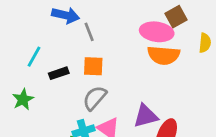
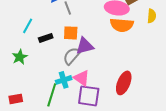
purple triangle: (146, 116) -> (85, 46), moved

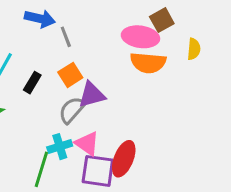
orange square: (71, 33) -> (70, 75), turned -35
black rectangle: (46, 38) -> (32, 83), turned -40
red ellipse: (124, 83) -> (124, 159), moved

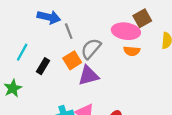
orange semicircle: (148, 63) -> (132, 51), size x0.6
gray semicircle: (72, 110) -> (91, 49), moved

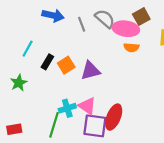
gray line: (69, 31) -> (82, 24), moved
gray semicircle: (91, 49) -> (105, 19), moved, turned 90
orange square: (72, 60) -> (66, 65), moved

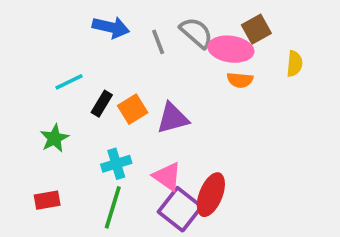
cyan line: (28, 49) -> (69, 82), turned 35
cyan cross: (67, 108) -> (116, 164), moved
purple square: (95, 126) -> (180, 209), turned 30
red rectangle: (14, 129) -> (47, 200), moved

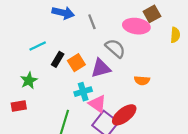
gray semicircle: (196, 33) -> (115, 48), moved
orange semicircle: (240, 80) -> (142, 80), moved
cyan cross: (116, 164) -> (83, 92), moved
red ellipse: (211, 195) -> (124, 115), turned 30
red rectangle: (47, 200) -> (19, 106), moved

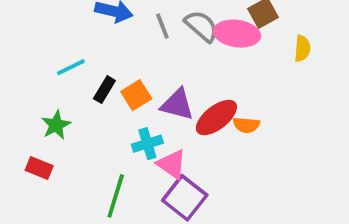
gray semicircle: (115, 48) -> (202, 26), moved
purple triangle: (101, 68) -> (177, 104), turned 30
red rectangle: (19, 106) -> (39, 168), turned 32
red ellipse: (124, 115) -> (216, 118), moved

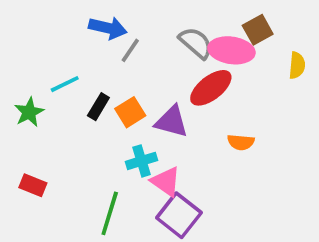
gray line: (162, 26) -> (130, 50), moved, turned 55
red ellipse: (216, 118) -> (211, 88), moved
green star: (56, 125) -> (29, 112), moved

